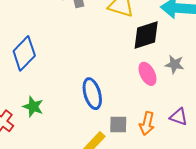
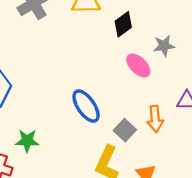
black diamond: (146, 35) -> (123, 24), size x0.7
gray square: (118, 125) -> (125, 130), turned -30

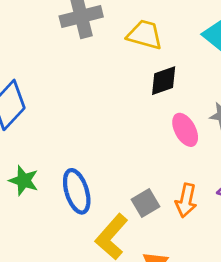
black diamond: (123, 24) -> (164, 81), moved
blue ellipse: (86, 106) -> (77, 191), moved

